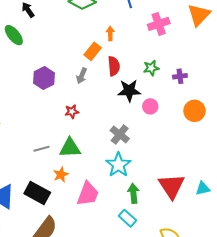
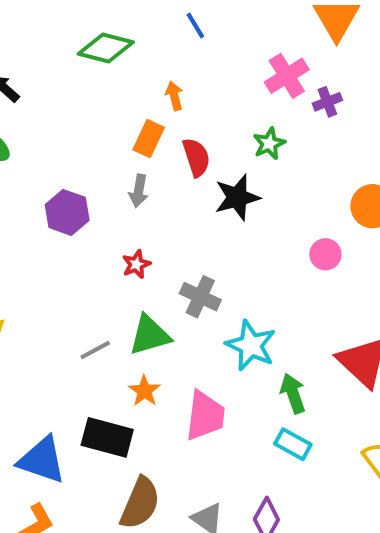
pink cross: (159, 24) -> (287, 76), moved
purple cross: (180, 76) -> (327, 102), moved
pink circle: (150, 106) -> (325, 254), moved
gray cross: (120, 134) -> (200, 297), moved

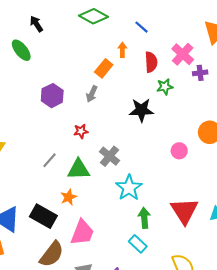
blue line: (195, 26) -> (141, 27), moved, turned -32
pink cross: (287, 76) -> (183, 54), turned -30
red semicircle: (196, 157) -> (151, 62), moved
gray line: (95, 350) -> (50, 160), moved, turned -35
pink trapezoid: (205, 416) -> (82, 232), moved

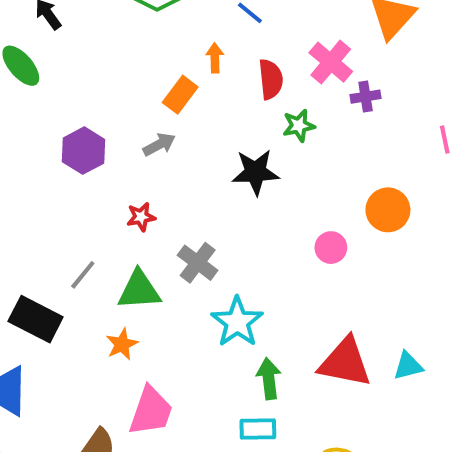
gray arrow: (92, 94) -> (159, 144), turned -140
red triangle: (184, 211) -> (345, 362), turned -44
black rectangle: (43, 216) -> (36, 319), moved
cyan rectangle: (138, 244) -> (258, 429), turned -42

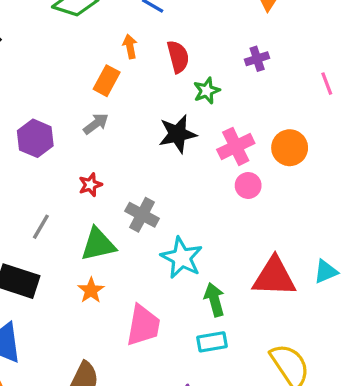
pink cross: (331, 62) -> (236, 146), moved, turned 33
gray line: (83, 275) -> (41, 227), moved
pink trapezoid: (151, 411) -> (143, 325), moved

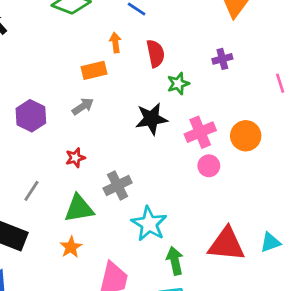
orange rectangle: (107, 81) -> (94, 70), turned 45
gray cross: (142, 215) -> (118, 186), turned 32

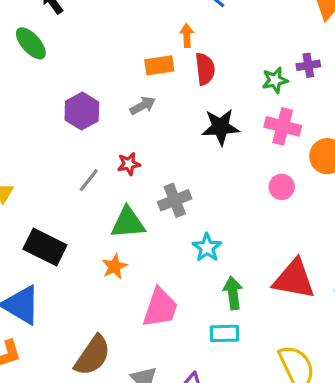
red semicircle: (156, 53) -> (205, 69), moved
green star: (178, 84) -> (275, 80), moved
pink cross: (200, 132) -> (283, 126), moved, turned 32
gray line: (31, 191) -> (89, 180), moved
cyan star: (149, 224) -> (207, 248), size x0.7

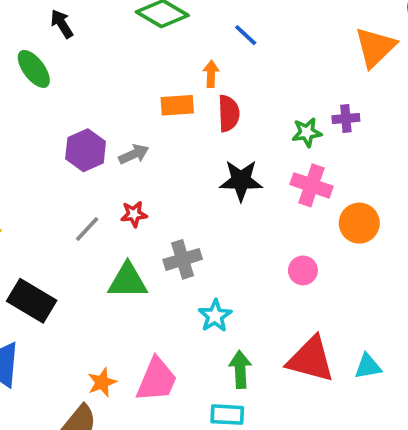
gray arrow: (143, 106) -> (134, 154), moved
pink circle: (282, 187) -> (303, 270), moved
orange star: (114, 266) -> (102, 382), moved

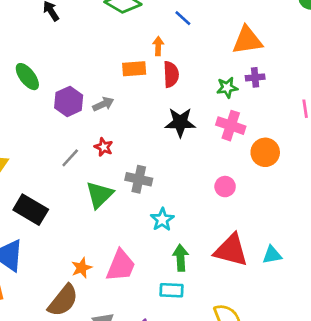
orange triangle: (375, 47) -> (247, 40), moved, turned 36
green ellipse: (34, 69) -> (27, 77), moved
red star: (134, 214) -> (104, 147), turned 30
gray cross: (183, 259) -> (139, 179), turned 30
green triangle: (128, 281) -> (99, 195), turned -44

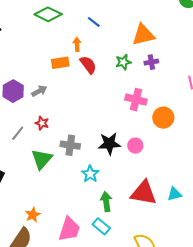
red semicircle: (171, 74) -> (88, 65), turned -30
green star: (227, 88) -> (123, 62), moved
black star: (180, 122) -> (109, 144), moved
pink trapezoid: (121, 266) -> (69, 229), moved
cyan rectangle: (171, 290) -> (101, 226), turned 42

